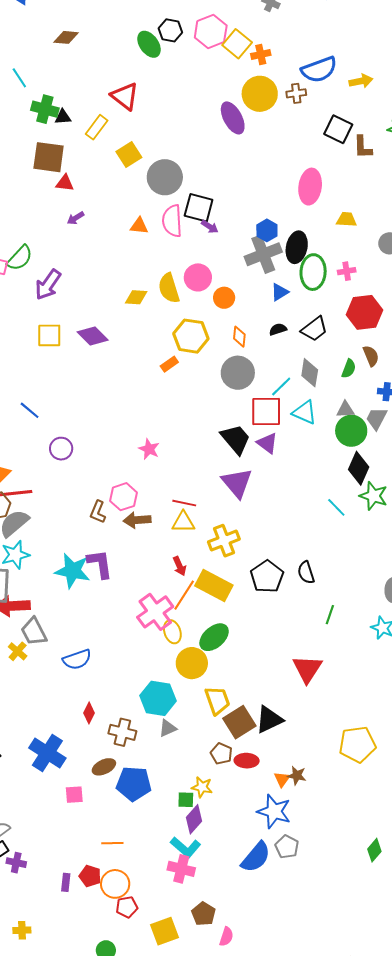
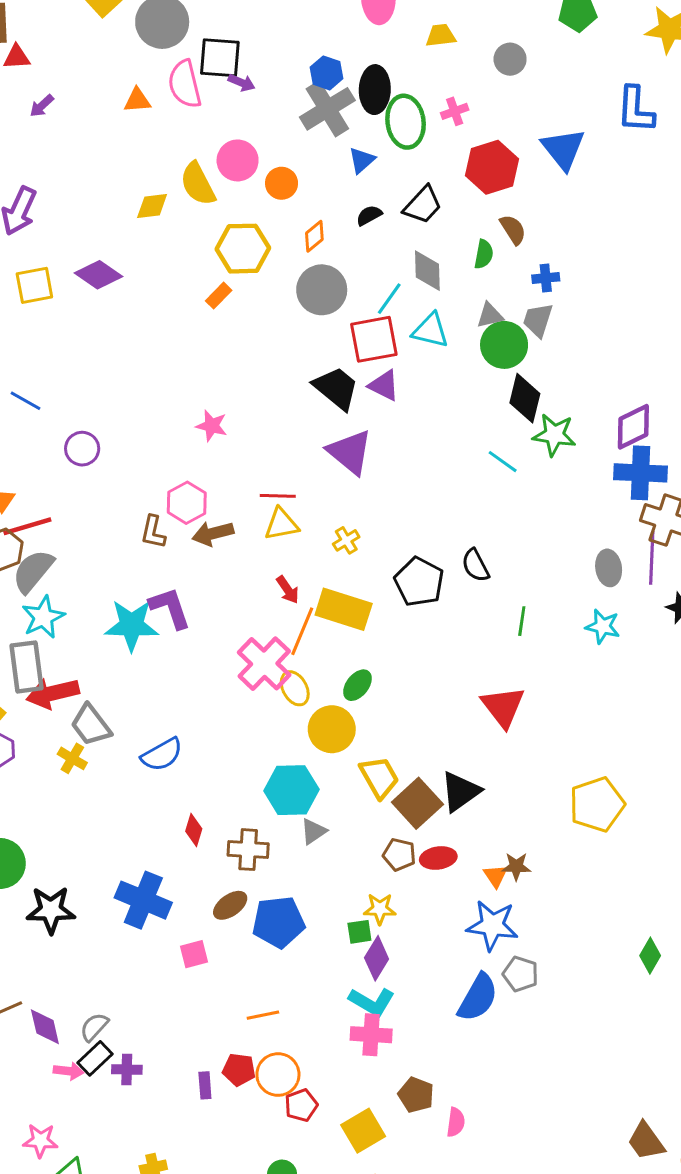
orange diamond: (239, 337) -> (314, 236), turned 55
yellow cross: (224, 541) -> (346, 540), size x0.6
green ellipse: (214, 637) -> (357, 685), size x0.7

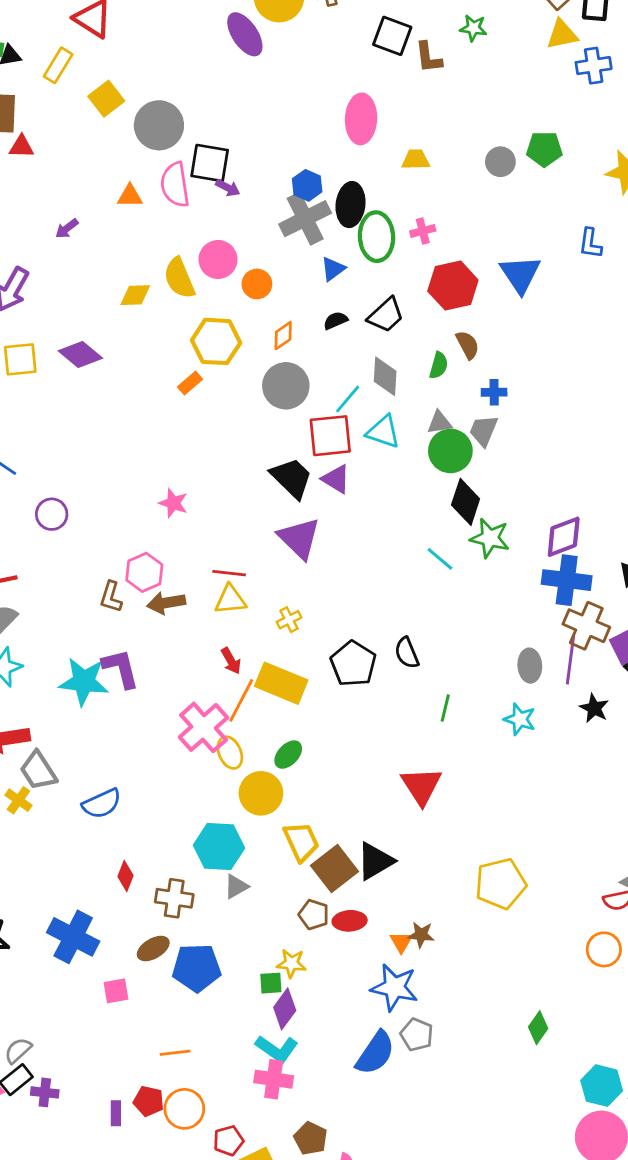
gray circle: (510, 59) -> (500, 162), moved
purple arrow: (42, 106) -> (67, 229), moved
blue L-shape: (635, 110) -> (590, 243), size x0.7
red pentagon: (301, 1105) -> (228, 1141), moved

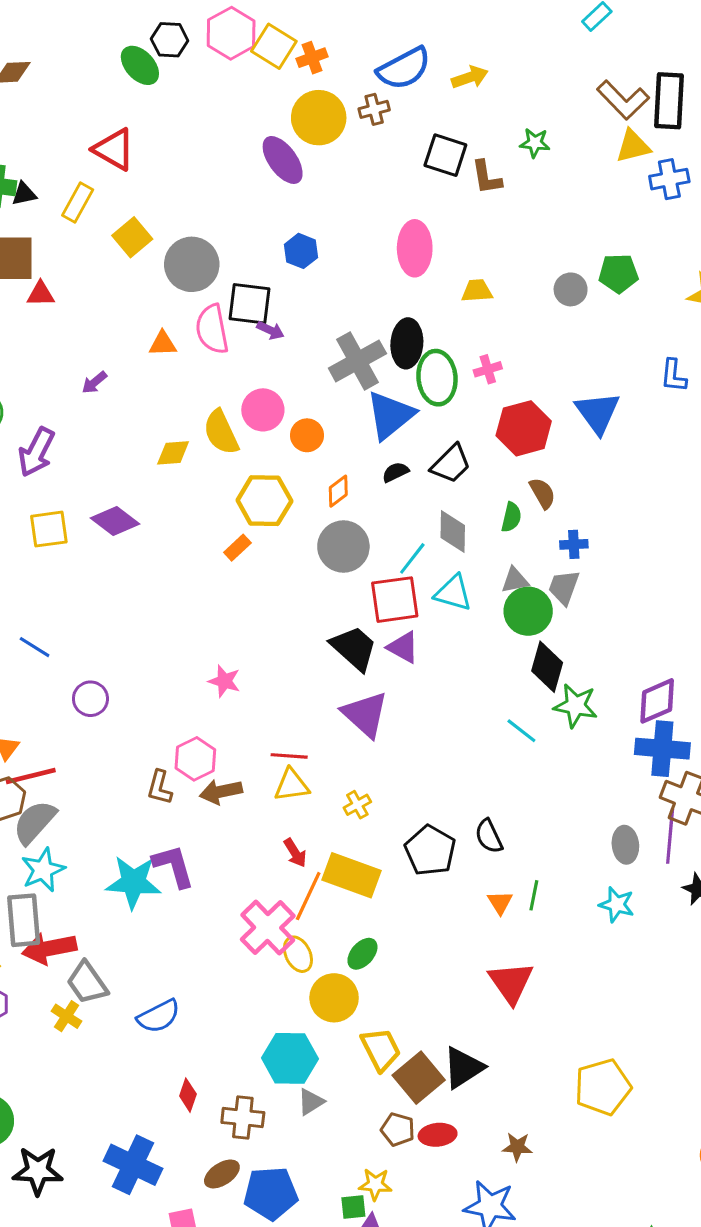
blue hexagon: (307, 185) -> (301, 251), moved
blue triangle: (333, 269) -> (390, 415), size x1.8
orange triangle: (401, 942) -> (500, 902), moved

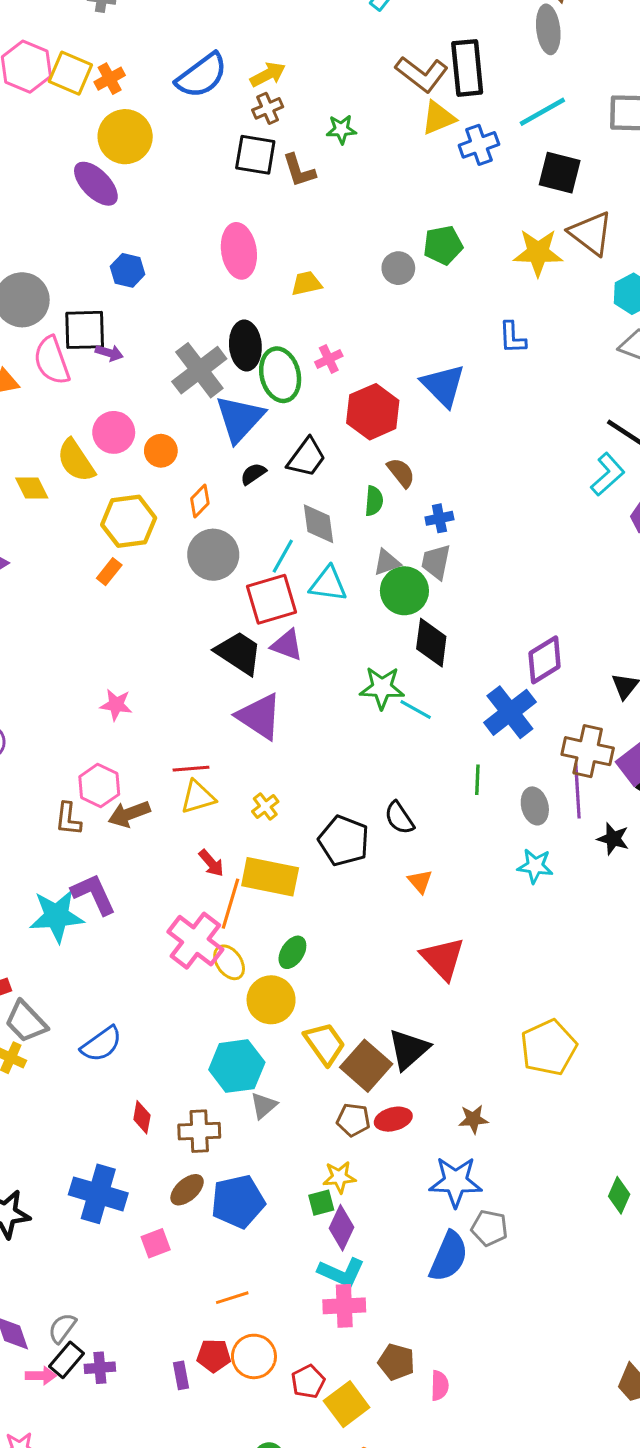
brown cross: (374, 109) -> (268, 108), moved
yellow diamond: (173, 453) -> (32, 488), turned 76
green star: (576, 706) -> (382, 688), moved
blue cross: (662, 749) -> (510, 712), moved, turned -34
green line: (534, 895) -> (477, 780), moved

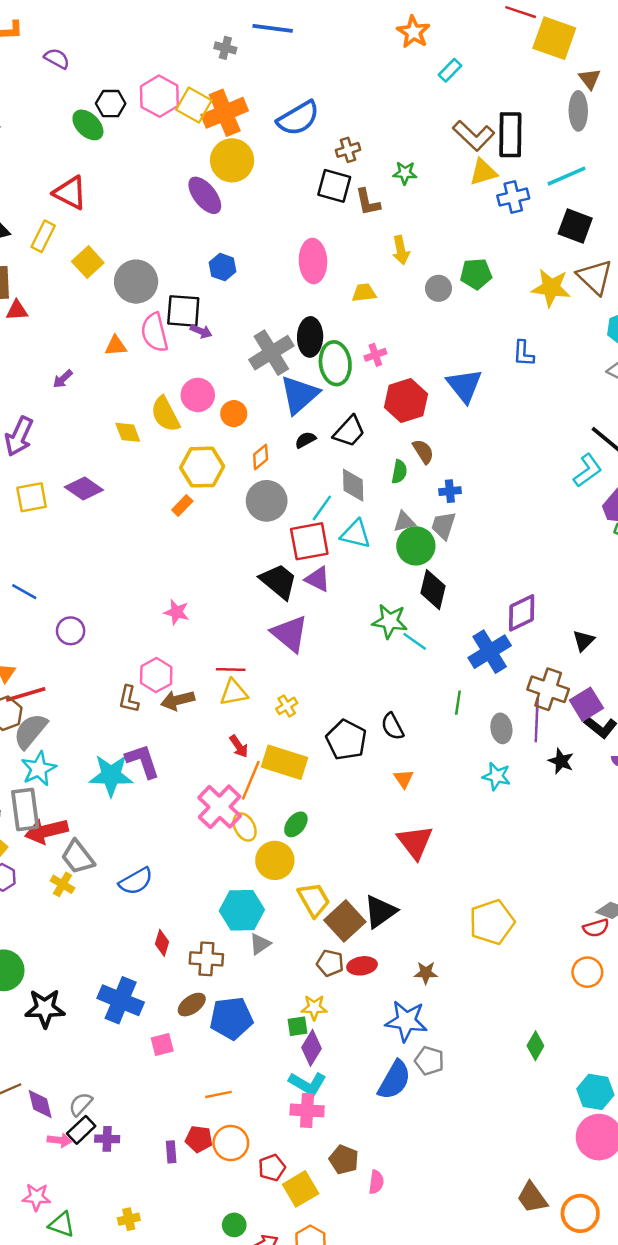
yellow arrow: (268, 74) -> (401, 250), moved, turned 100
orange cross: (110, 79) -> (225, 113), size x1.8

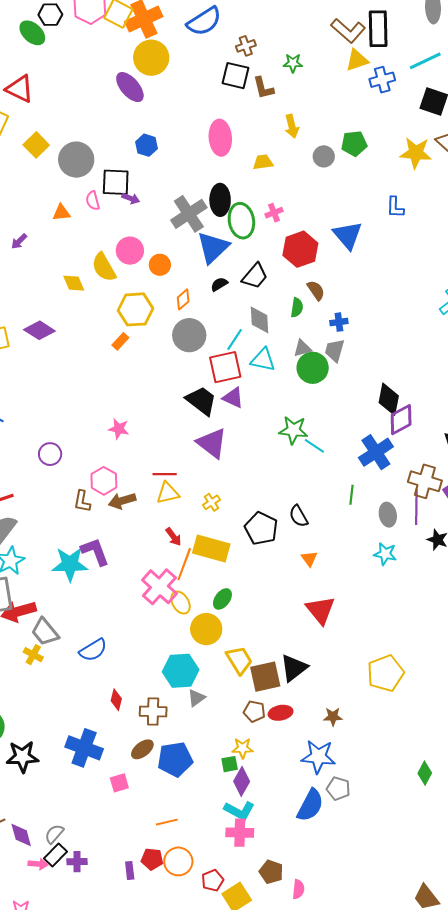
pink semicircle: (155, 332) -> (93, 201), size x0.6
black diamond: (433, 590) -> (389, 399), moved
purple circle: (71, 631) -> (50, 454), moved
brown square: (345, 921) -> (265, 677), turned 32

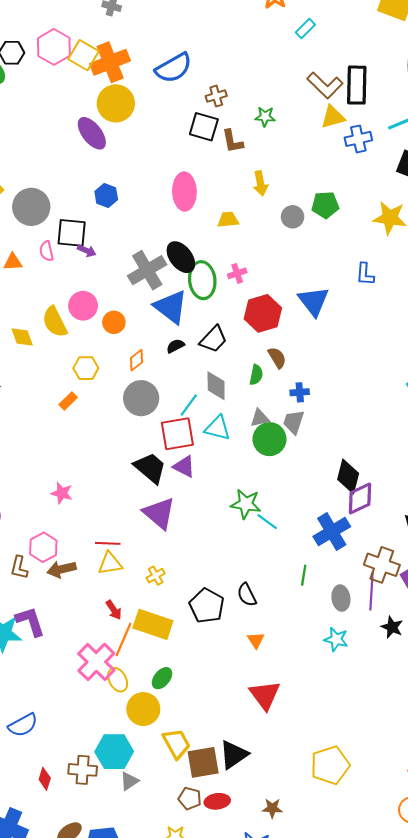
black ellipse: (220, 200) -> (181, 257), turned -40
blue triangle: (213, 247) -> (171, 307), turned -42
yellow hexagon: (136, 309) -> (86, 368), size x0.7
brown cross: (153, 712) -> (83, 770), moved

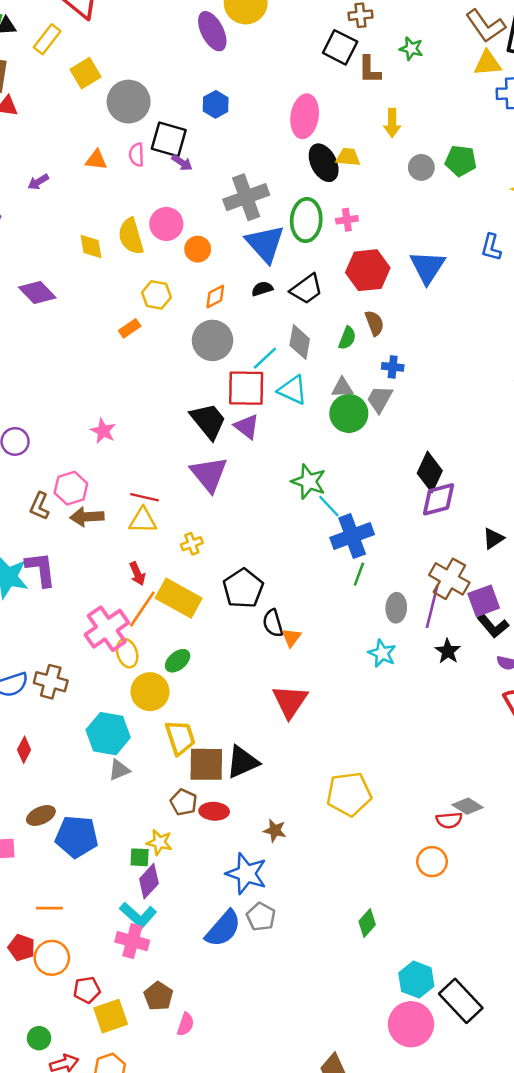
black ellipse: (181, 257) -> (324, 163), moved
blue cross: (332, 532) -> (352, 536), moved
black semicircle: (247, 595) -> (273, 623), moved
brown cross: (83, 770) -> (51, 682), moved

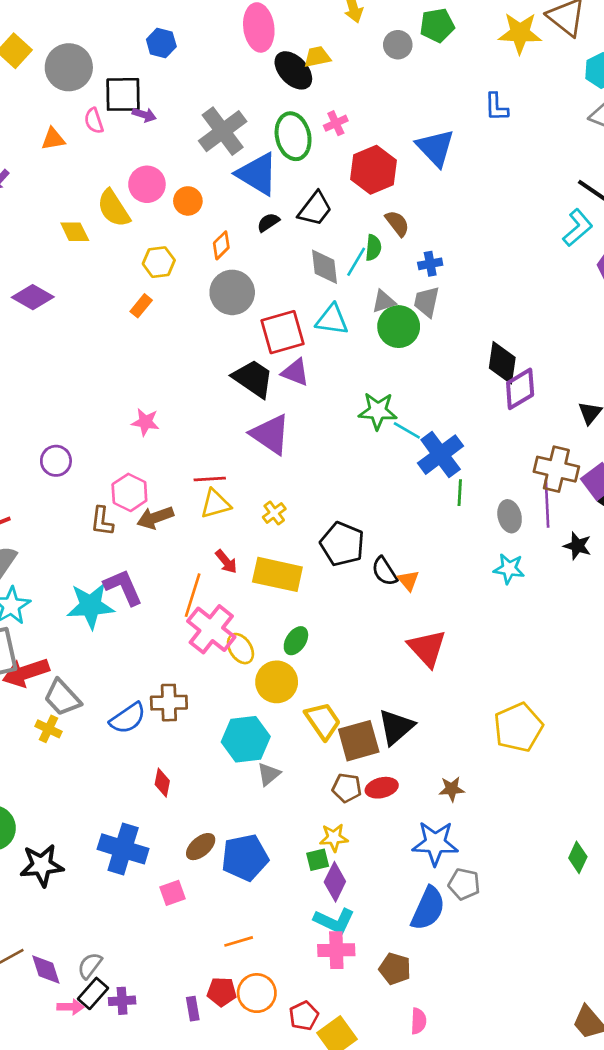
cyan line: (265, 358) -> (356, 262), moved
orange line: (142, 609) -> (193, 595), moved
brown pentagon: (158, 996) -> (395, 969), moved

